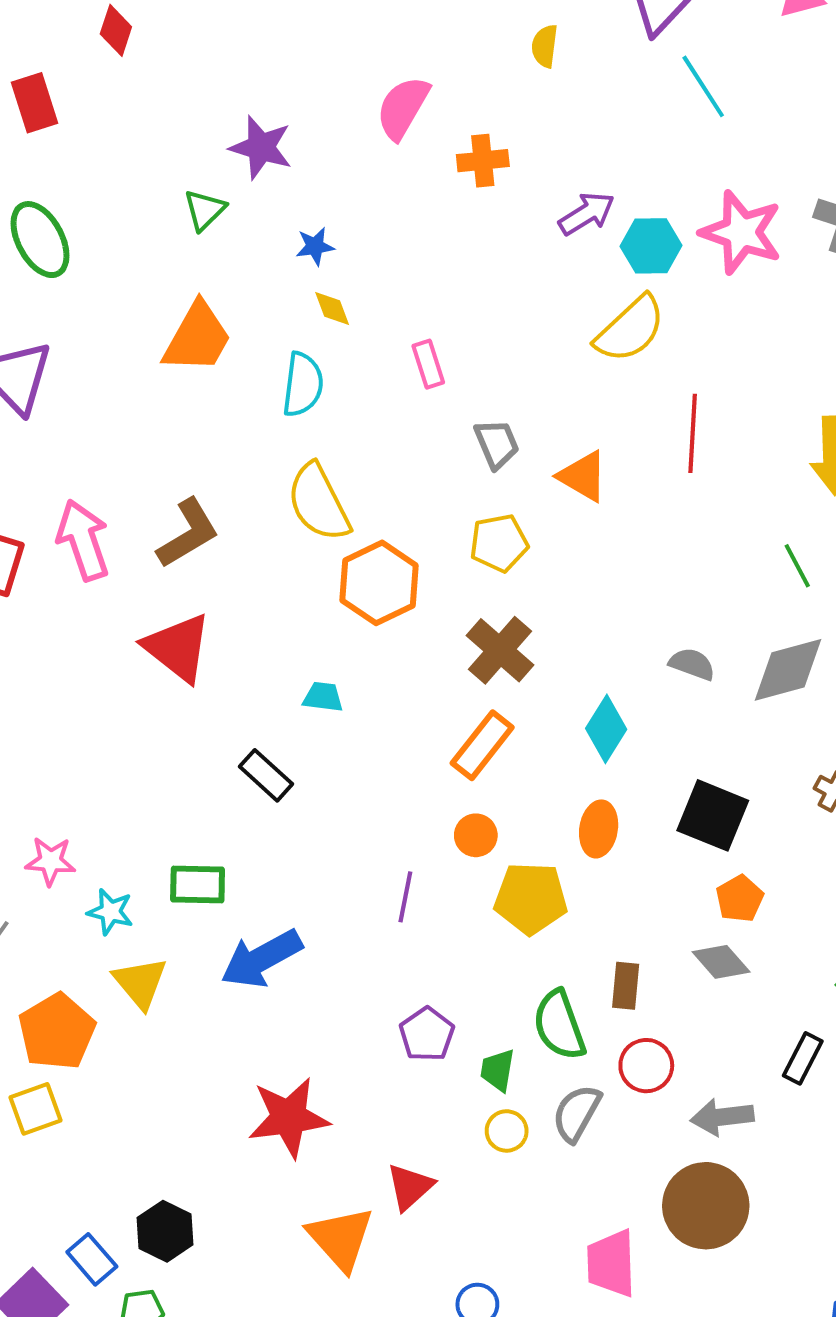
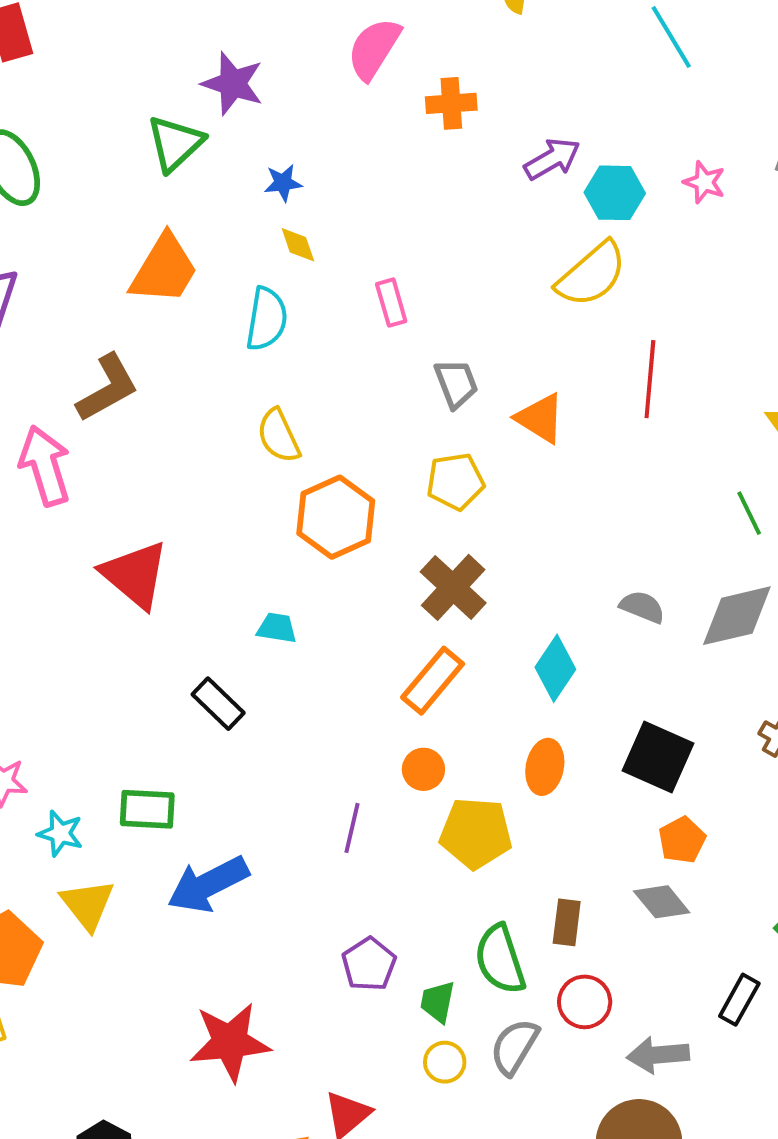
green triangle: (205, 210) -> (175, 143), size x1.4
pink star: (741, 232) -> (704, 182), size x0.5
yellow semicircle: (319, 502) -> (279, 436), size x0.7
brown L-shape: (188, 533) -> (108, 388), moved

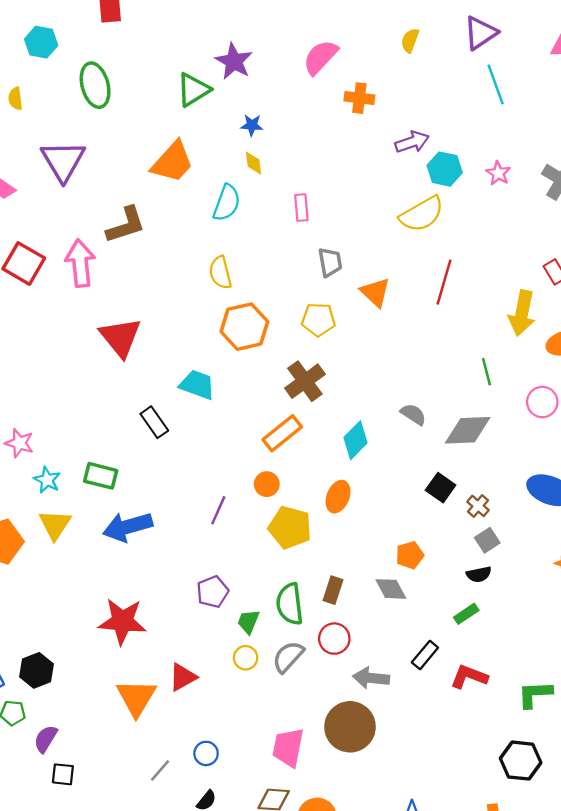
cyan trapezoid: (277, 628) -> (197, 385), size x1.5
black square: (658, 757) -> (441, 488), moved, size x0.7

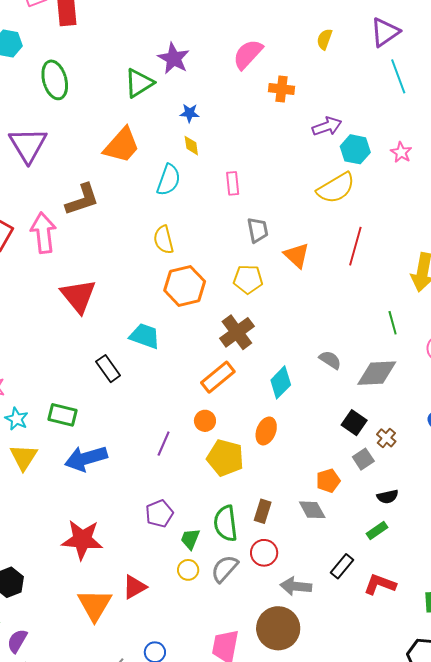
gray square: (487, 540) -> (363, 459), moved

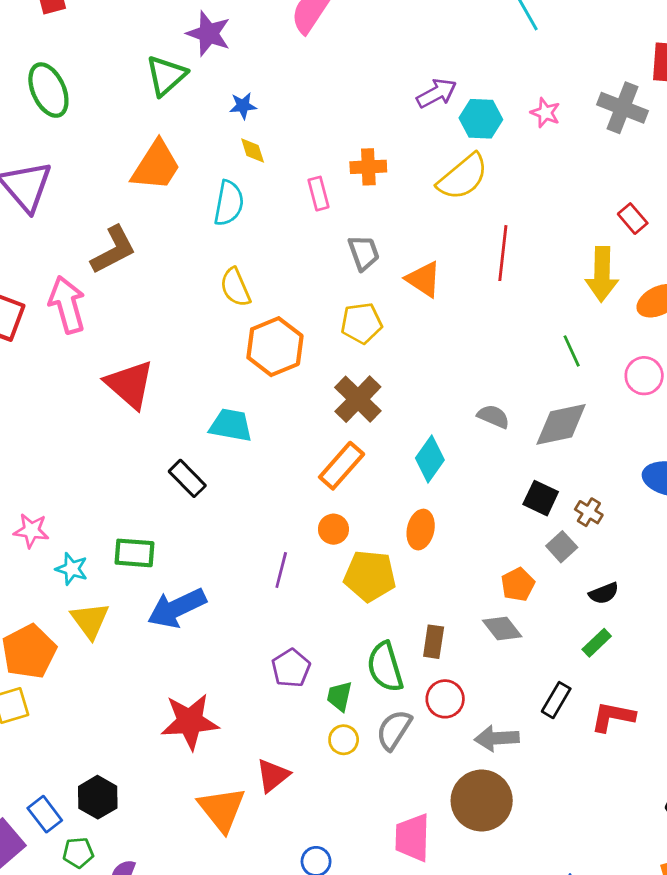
orange cross: (282, 89) -> (368, 167), moved

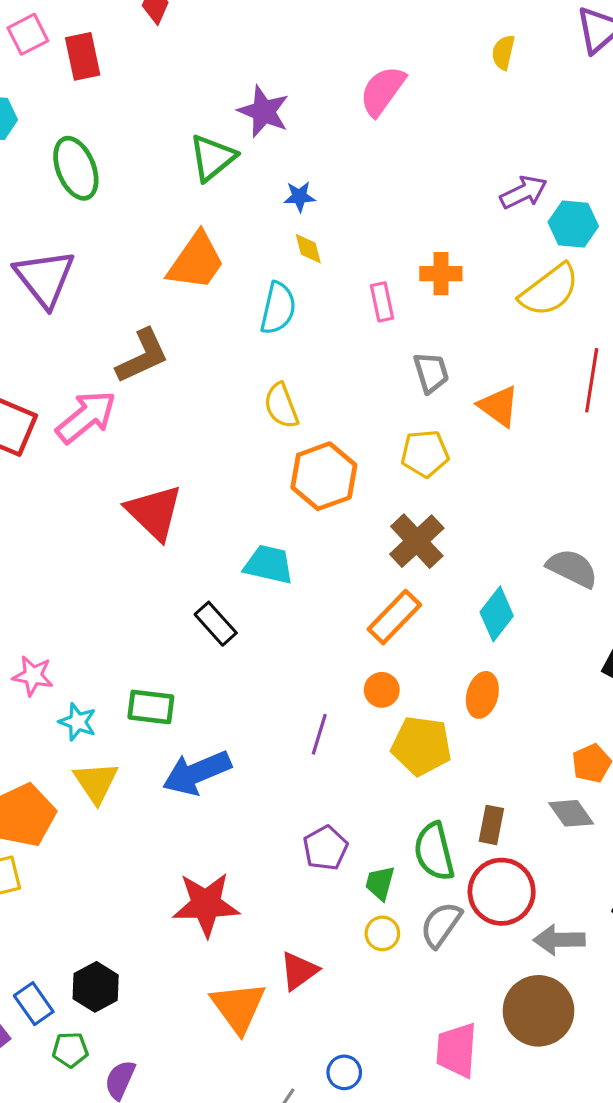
pink arrow: (67, 305) -> (86, 417), turned 64
gray semicircle: (493, 416) -> (572, 568), size x1.4
red circle: (445, 699) -> (502, 892), size x1.5

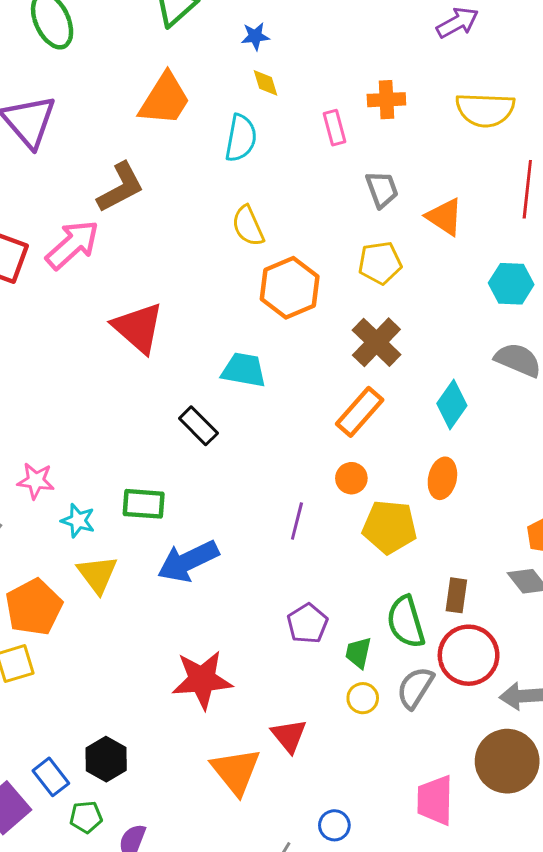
cyan hexagon: (573, 224) -> (511, 284), moved
yellow semicircle: (549, 290) -> (485, 110), turned 42
red triangle: (299, 971) -> (289, 736), turned -30

